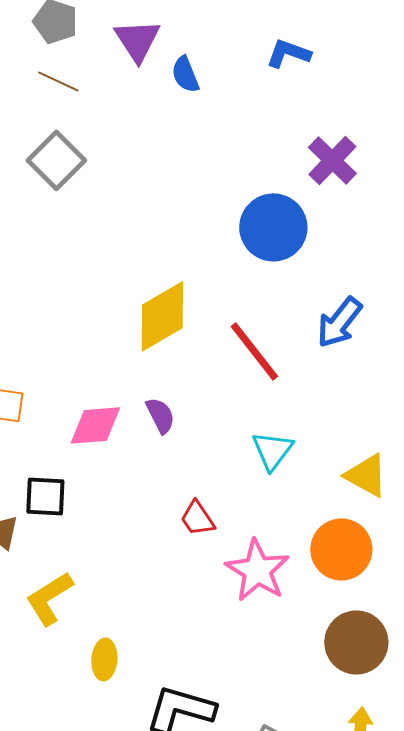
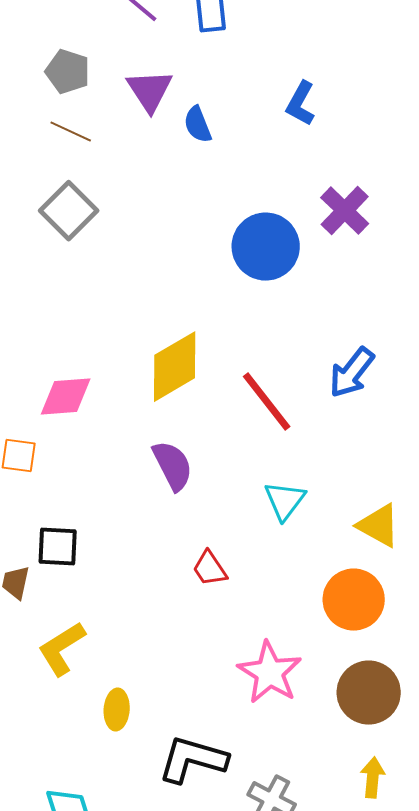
blue L-shape: (288, 53) -> (301, 104), turned -81
blue circle: (273, 227) -> (266, 247), moved
purple semicircle: (160, 415) -> (173, 466), size x1.4
pink diamond: (95, 425) -> (66, 397), moved
pink star: (257, 570) -> (270, 673), moved

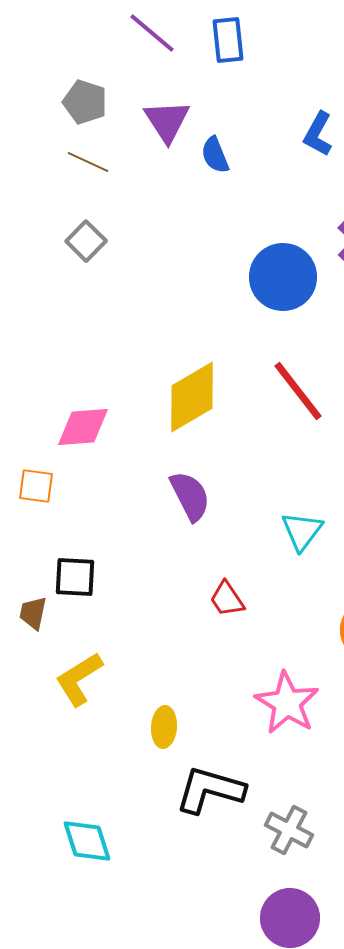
gray square: (69, 211) -> (86, 241), size x0.7
red line: (267, 402) -> (298, 391), moved
yellow ellipse: (117, 710) -> (164, 727), moved

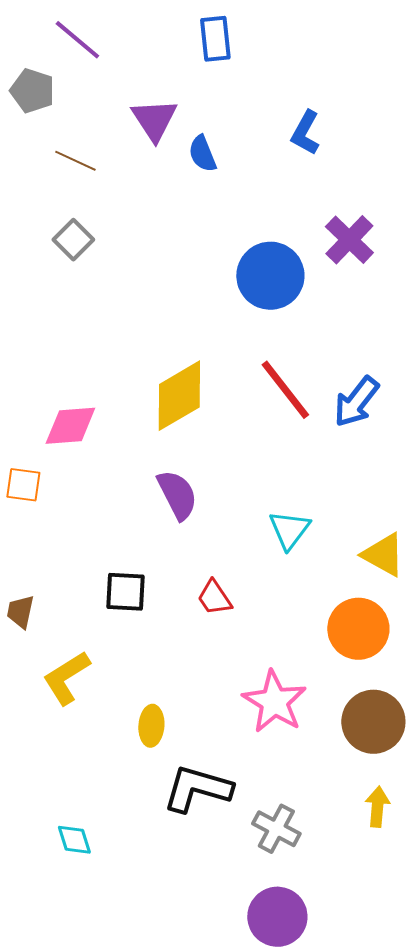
purple line: (152, 33) -> (77, 40), moved
gray pentagon: (85, 102) -> (32, 91), moved
black square: (75, 577) -> (125, 592), moved
cyan diamond: (87, 841) -> (74, 840), size x0.7

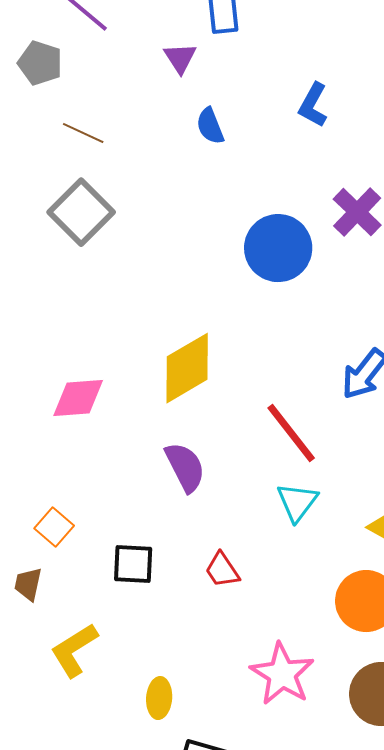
purple triangle: (154, 120) -> (180, 58), moved, size x0.7
gray square: (73, 240) -> (81, 212), size x1.6
red line: (285, 390) -> (291, 433), moved
orange square: (23, 485) -> (54, 527), moved, turned 33

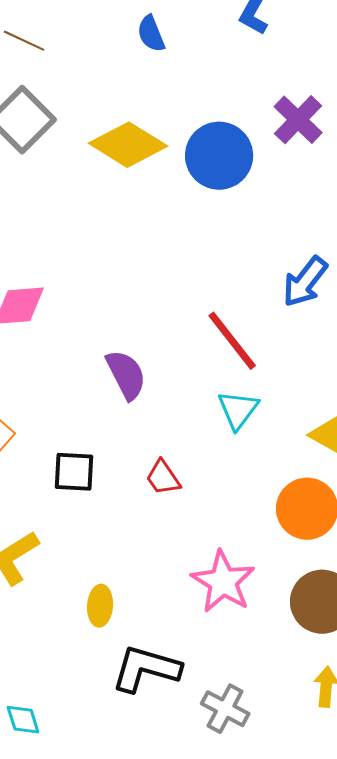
yellow diamond: (187, 368) -> (128, 145), moved, turned 62

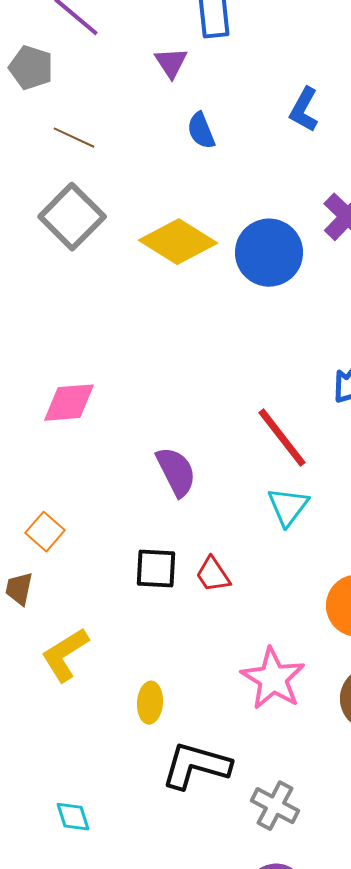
black square: (74, 472) -> (156, 569), moved

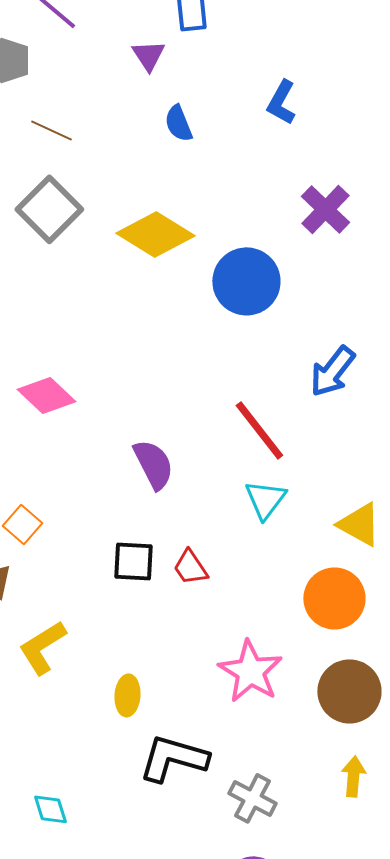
blue circle: (269, 253) -> (246, 281), moved
pink diamond: (69, 403) -> (46, 395), turned 48

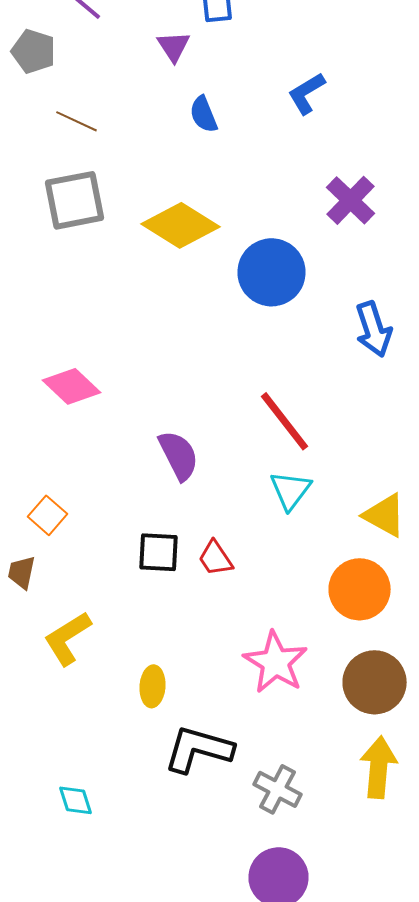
blue L-shape: (281, 102) -> (306, 93), turned 30
gray square: (49, 209) -> (74, 200), turned 34
blue arrow: (332, 371) -> (374, 329), moved, turned -56
yellow arrow: (353, 776) -> (378, 767), size x1.5

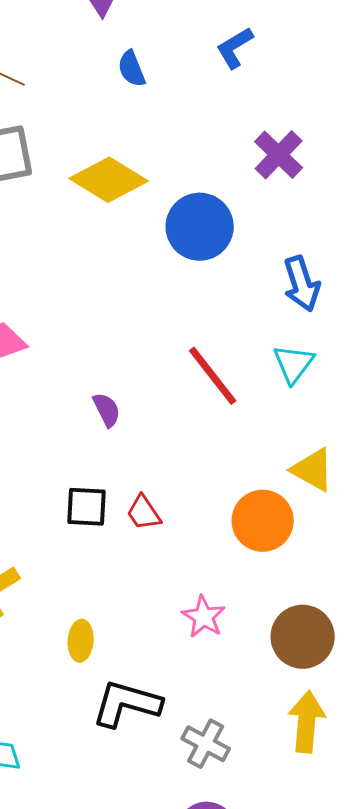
purple semicircle: (178, 455) -> (107, 410), size x0.7
cyan triangle: (290, 490) -> (294, 364), moved
orange circle: (360, 589) -> (263, 521), moved
pink star: (276, 662) -> (204, 617), size x0.7

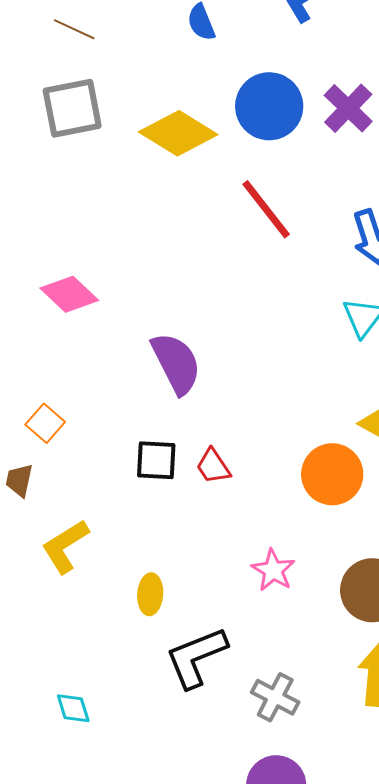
blue circle: (200, 227) -> (269, 106), moved
red line: (213, 376) -> (266, 209), moved
purple semicircle: (107, 410) -> (176, 363), size x1.8
black L-shape: (127, 704) -> (196, 657), turned -38

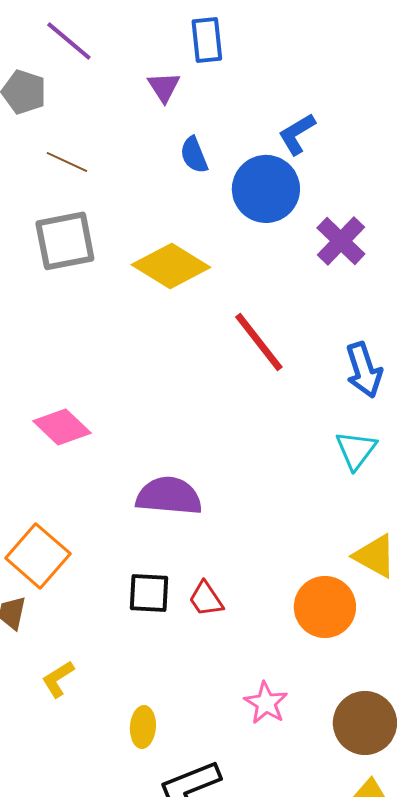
blue circle: (269, 106) -> (266, 189), moved
purple semicircle: (176, 363) -> (169, 496), turned -58
orange square: (45, 423) -> (38, 556), size x1.6
yellow L-shape: (65, 546) -> (58, 679), size x0.7

